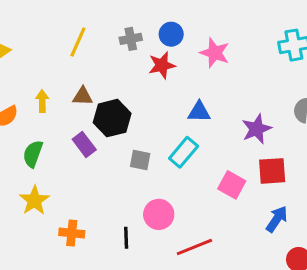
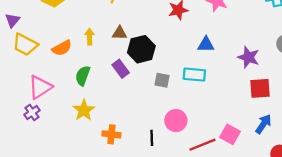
purple star: (257, 129) -> (248, 57), turned -30
cyan rectangle: (184, 152) -> (194, 75), turned 55
pink square: (232, 185) -> (230, 134), moved

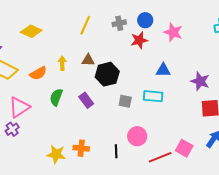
purple rectangle: (121, 69) -> (86, 100), moved
yellow star: (84, 110) -> (56, 154), moved, turned -30

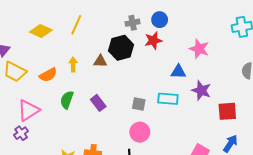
yellow line: (85, 25) -> (76, 25), moved
pink star: (173, 32) -> (199, 49), moved
black hexagon: (107, 74) -> (121, 48), moved
purple star: (200, 81) -> (201, 90), moved
pink circle: (137, 136) -> (140, 132), moved

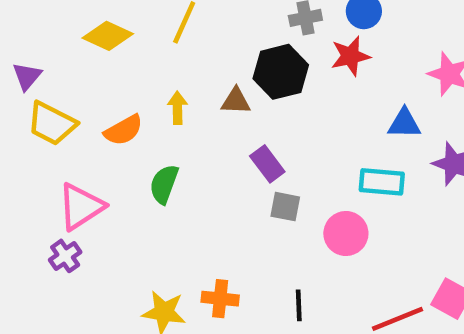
purple rectangle: (98, 103) -> (267, 164), moved
gray square: (139, 104) -> (285, 207), moved
pink circle: (140, 132) -> (346, 234), moved

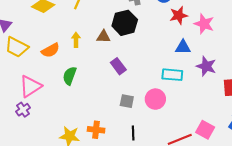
red star: (350, 56) -> (179, 15), moved
gray square: (285, 207) -> (127, 101), moved

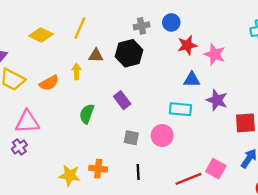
brown triangle: (103, 37) -> (96, 56), moved
green semicircle: (70, 76) -> (87, 114), moved
pink triangle: (30, 86) -> (27, 122), turned 30

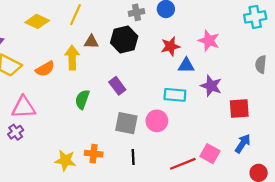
red star: (187, 45) -> (170, 46), moved
yellow arrow: (76, 72) -> (72, 58), size x1.5
gray square: (131, 138) -> (126, 123), size x1.5

